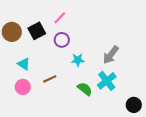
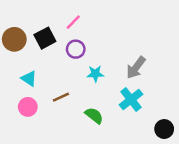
green semicircle: (85, 89) -> (94, 115), moved

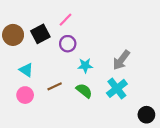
green semicircle: (94, 115) -> (84, 91), moved

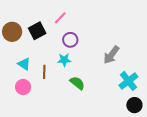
purple circle: (68, 44) -> (70, 40), moved
cyan star: (85, 66) -> (64, 60), moved
brown line: (55, 86) -> (44, 72), moved, turned -64
cyan cross: (117, 88) -> (128, 81), moved

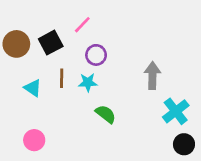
gray arrow: (111, 55) -> (152, 76), turned 144
brown line: (44, 72) -> (62, 78), moved
pink circle: (23, 87) -> (34, 140), moved

